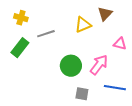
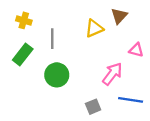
gray line: (46, 34) -> (52, 39), turned -72
green circle: (71, 66) -> (57, 75), moved
gray square: (82, 94) -> (93, 107), turned -32

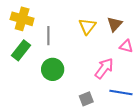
brown triangle: (119, 16) -> (115, 24), moved
yellow cross: (24, 20) -> (22, 19), size x1.5
yellow triangle: (94, 28) -> (87, 26), turned -30

